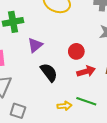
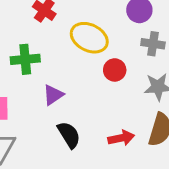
red circle: (76, 51) -> (115, 70), moved

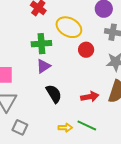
green cross: (25, 59) -> (41, 44), moved

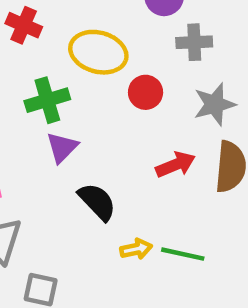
red arrow: (90, 97) -> (175, 165), moved
yellow arrow: (65, 128) -> (136, 249), moved

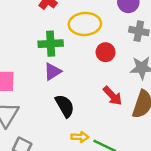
yellow ellipse: (98, 52) -> (85, 24), turned -32
red arrow: (175, 165) -> (113, 96), turned 55

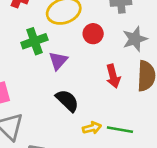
purple triangle: (53, 71) -> (58, 61), moved
red arrow: (113, 96) -> (113, 76), turned 45

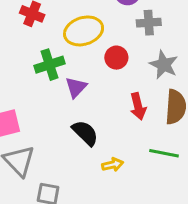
gray star: (135, 39) -> (164, 65), turned -30
green line: (120, 130) -> (164, 153), moved

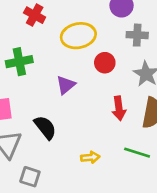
green cross: (50, 65) -> (19, 62), moved
black semicircle: (85, 133) -> (45, 127), moved

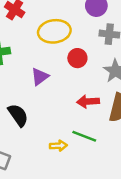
red arrow: (119, 108) -> (88, 101), turned 90
green line: (137, 153) -> (84, 136), moved

